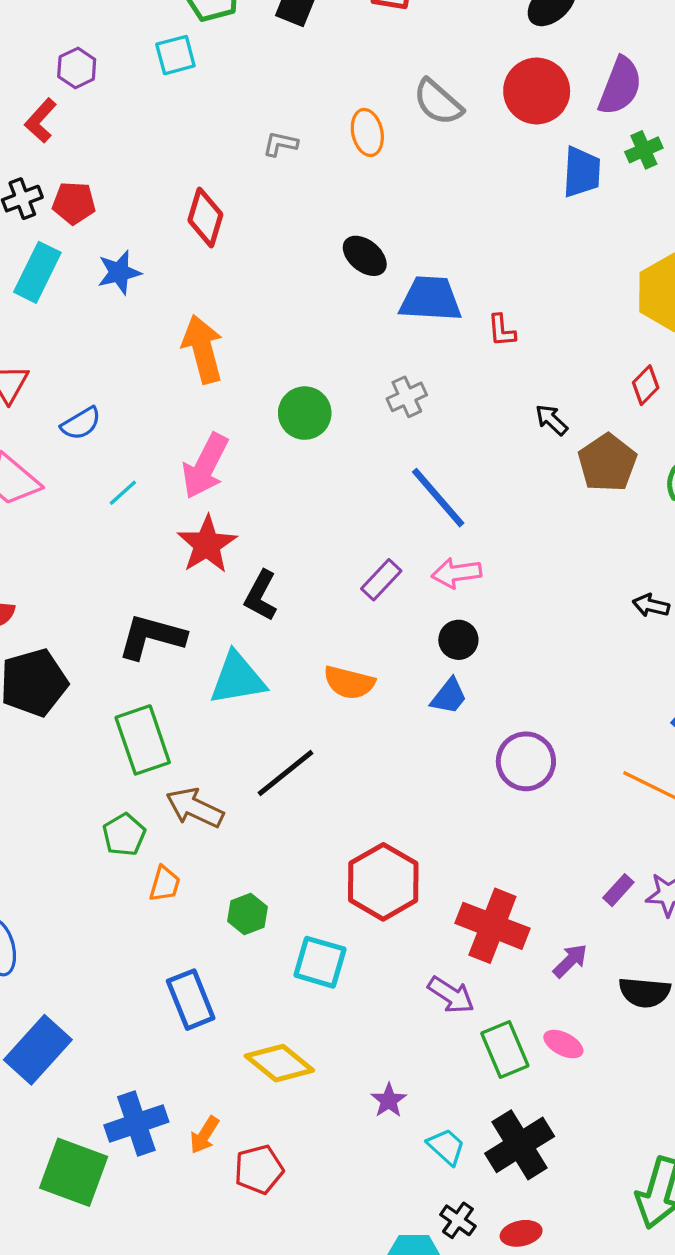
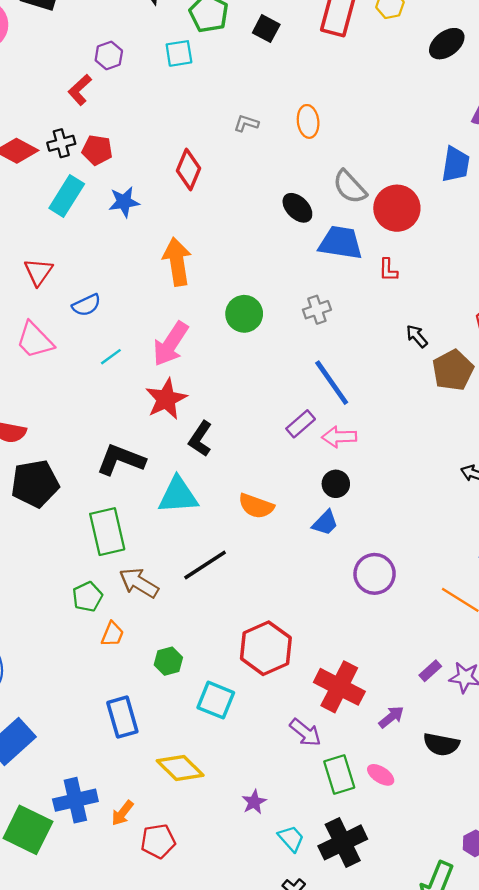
red circle: (537, 91) -> (397, 208), moved
gray semicircle: (438, 102) -> (350, 187), moved
purple rectangle: (381, 580) -> (301, 424), moved

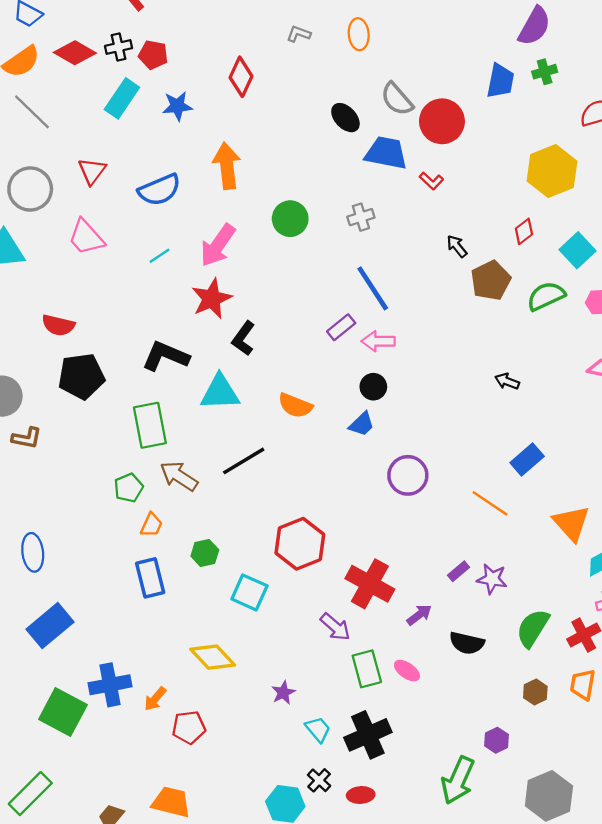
red L-shape: (388, 270) -> (431, 181), turned -50
blue semicircle: (86, 305) -> (159, 190), moved, size x1.5
blue rectangle: (122, 717) -> (150, 578), moved

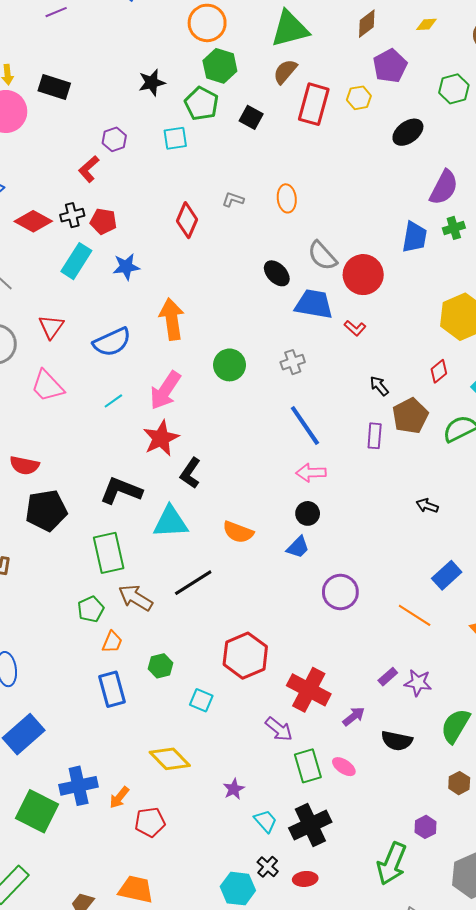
red diamond: (241, 77) -> (187, 220), moved
purple rectangle: (341, 327) -> (375, 436), moved, turned -45
cyan square: (249, 592) -> (201, 700), size x0.7

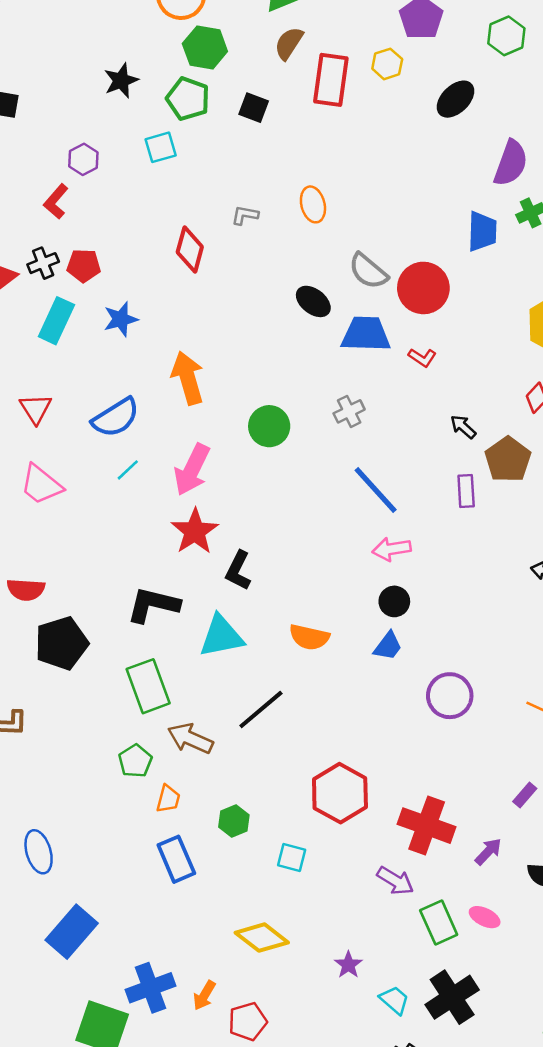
cyan line: (113, 401) -> (128, 470), moved

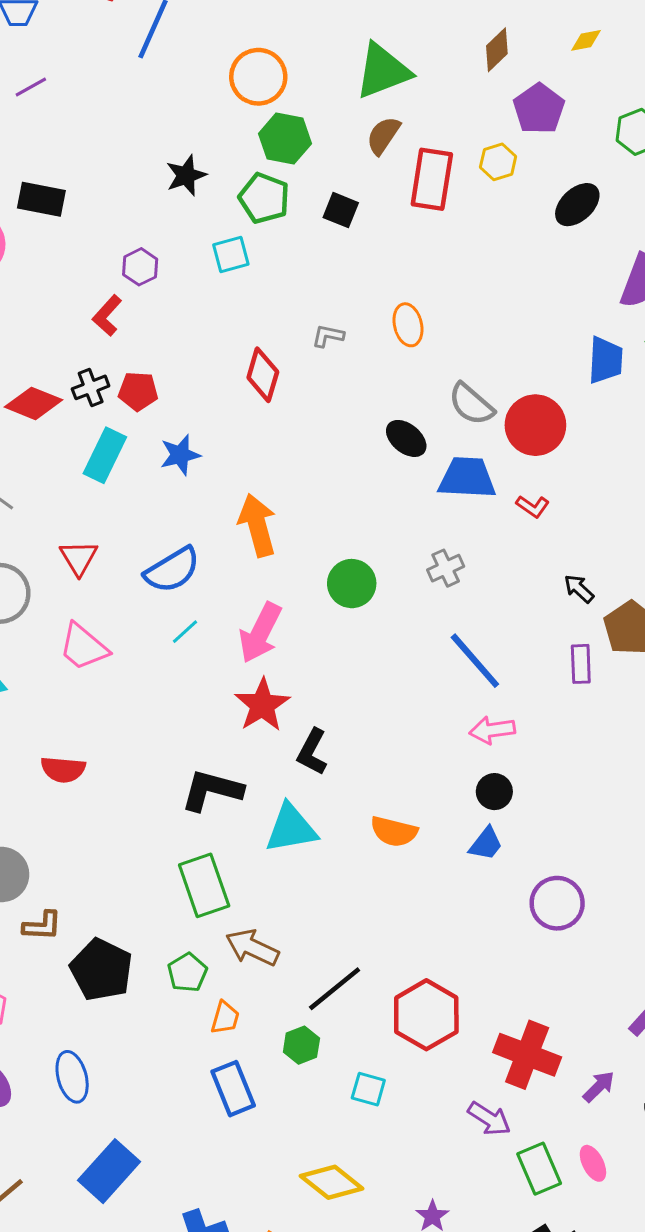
black pentagon: (61, 643) -> (101, 970), moved, turned -30
black line: (261, 709) -> (335, 989), moved
pink ellipse: (485, 917) -> (593, 1163), turned 36

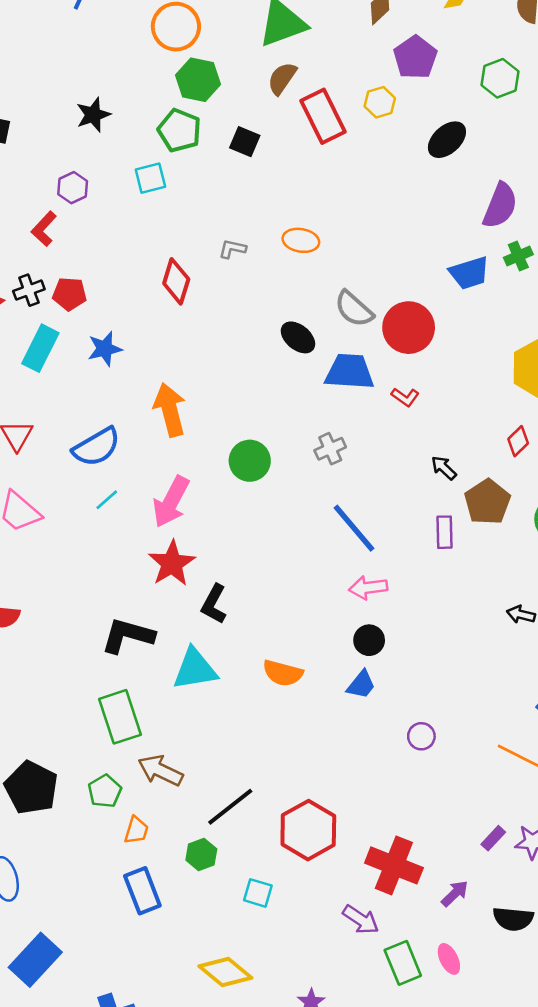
black star: (186, 175) -> (93, 115), moved
red rectangle: (432, 179) -> (323, 116), turned -36
orange ellipse: (408, 325) -> (301, 240), turned -68
blue trapezoid: (606, 360) -> (469, 273), turned 69
purple circle: (557, 903) -> (421, 736), size x0.6

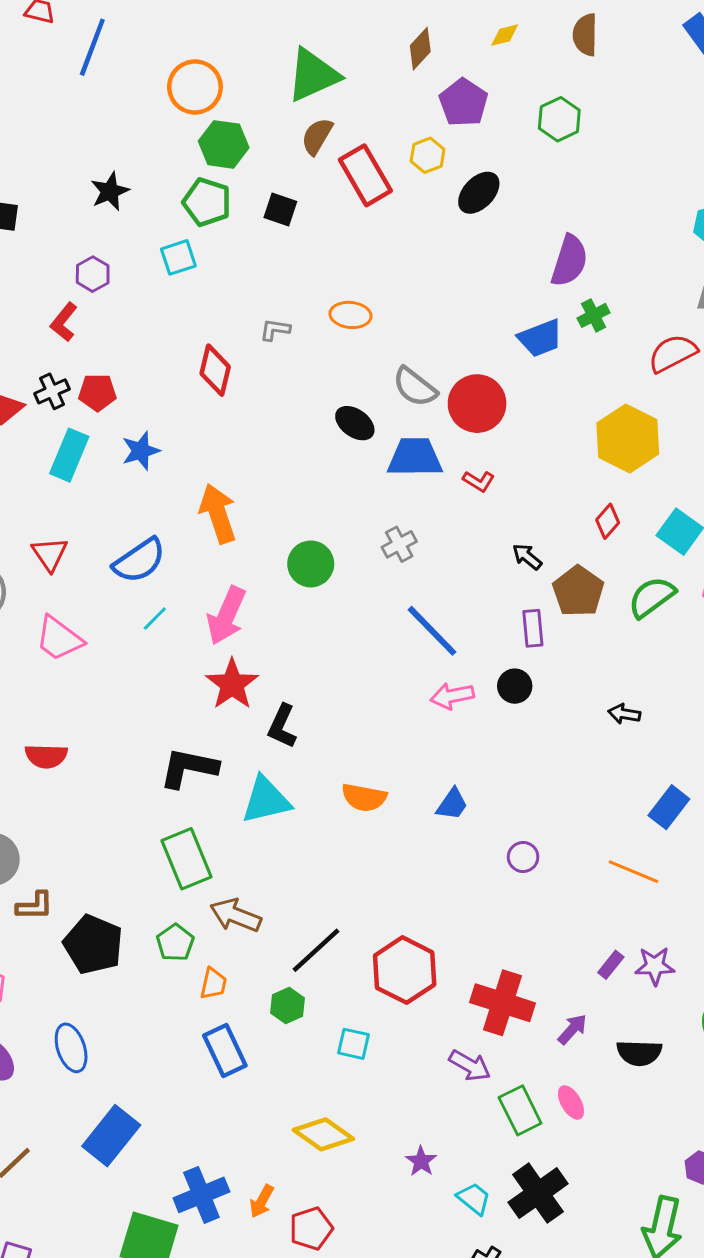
black ellipse: (447, 140) -> (479, 193), moved
black circle: (369, 640) -> (515, 686), moved

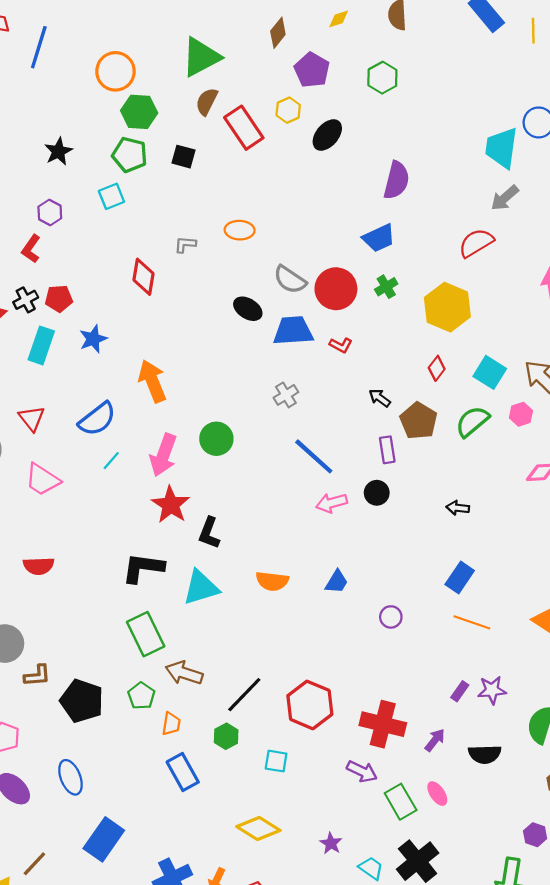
green cross: (594, 315) -> (386, 287), moved
green circle: (311, 564) -> (216, 439), moved
blue rectangle: (669, 807) -> (460, 577), moved

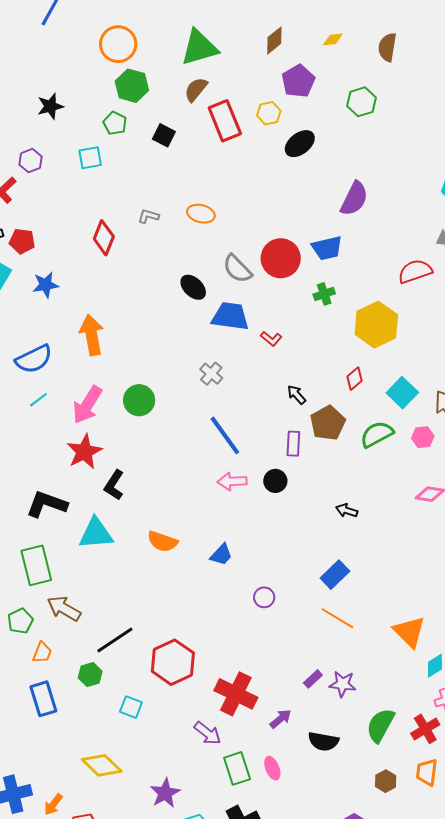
green pentagon: (130, 155) -> (115, 123), size x0.7
red circle: (336, 289) -> (281, 258), moved
gray cross: (286, 395) -> (211, 374), turned -30
purple star: (331, 843) -> (165, 793), size x1.4

